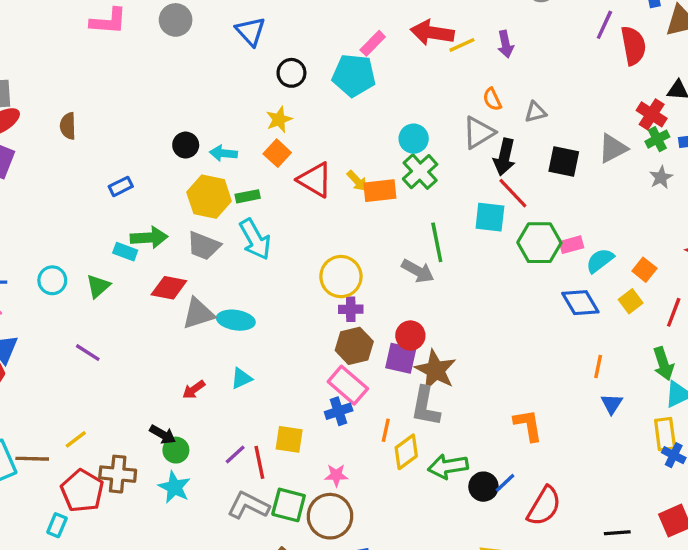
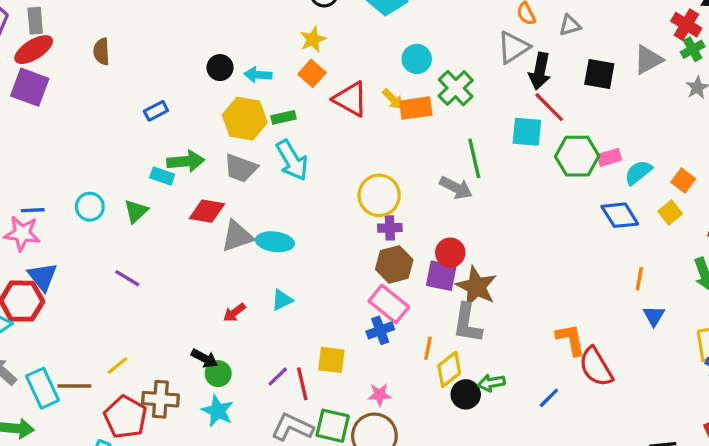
cyan circle: (414, 139) -> (417, 59), moved
green arrow: (448, 466) -> (491, 383), size x0.7
black circle: (483, 487) -> (466, 394), moved
red semicircle: (544, 506) -> (596, 367), moved, turned 120

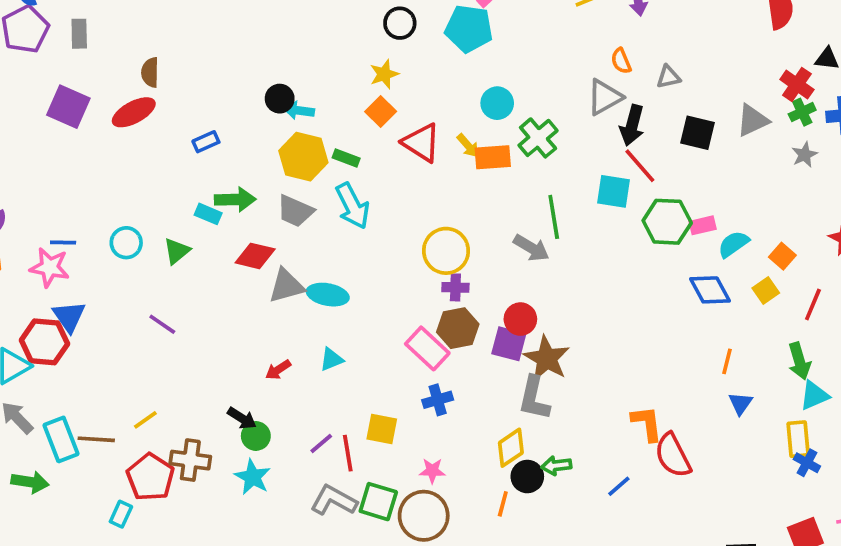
red ellipse: (34, 50) -> (134, 112), moved
cyan arrow: (258, 75) -> (299, 110), moved
green rectangle: (283, 117) -> (346, 158), turned 30
pink rectangle: (389, 304) -> (427, 348), moved
orange line: (428, 348) -> (503, 504), moved

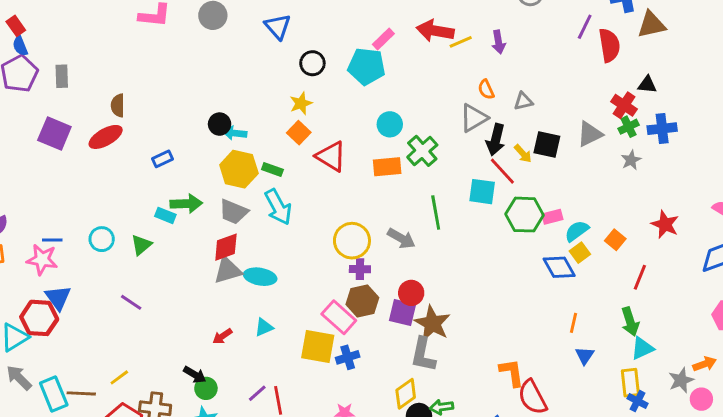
yellow arrow: (468, 146) -> (523, 154), moved
gray arrow: (531, 248) -> (401, 238), moved
red diamond: (255, 256) -> (226, 247), moved, turned -32
yellow square: (766, 291) -> (580, 253), moved
yellow square: (382, 429) -> (318, 347), moved, size x1.4

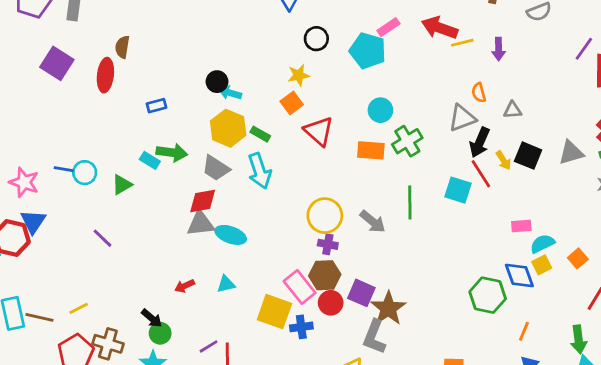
red ellipse: (106, 137) -> (105, 75), turned -64
green hexagon: (525, 215) -> (488, 295), moved
blue line: (52, 240) -> (64, 169), moved
red circle: (411, 293) -> (331, 303), moved

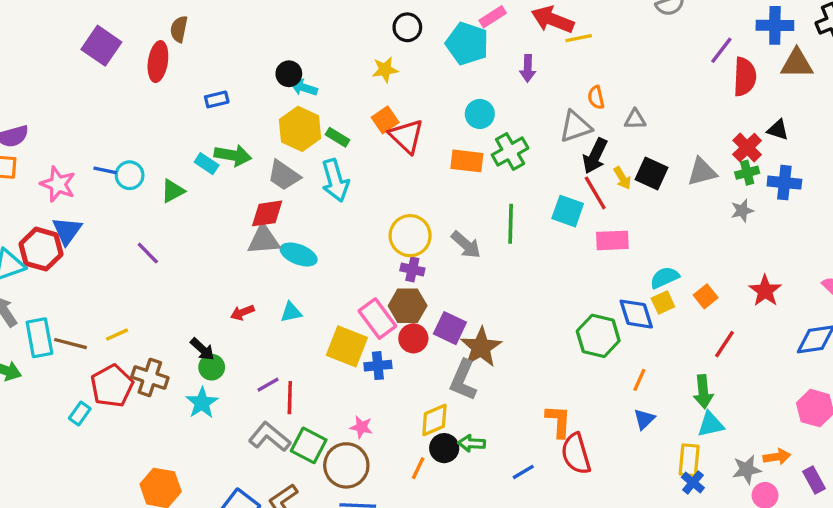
purple arrow: (499, 49) -> (528, 68), moved
orange square: (292, 103) -> (385, 120), moved
pink rectangle: (521, 226) -> (612, 240), moved, size x1.4

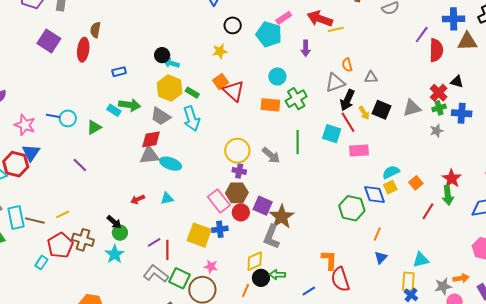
yellow square: (347, 346) -> (199, 235), moved
green arrow: (703, 392) -> (448, 195), moved

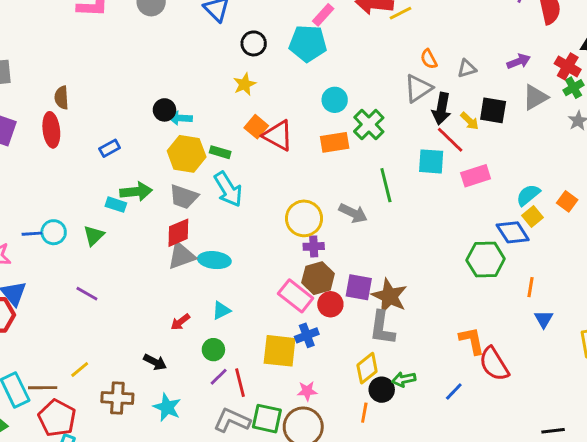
purple arrow: (306, 48) -> (519, 61), moved, turned -98
green circle: (120, 233) -> (213, 350), moved
red pentagon: (60, 245) -> (57, 418), moved

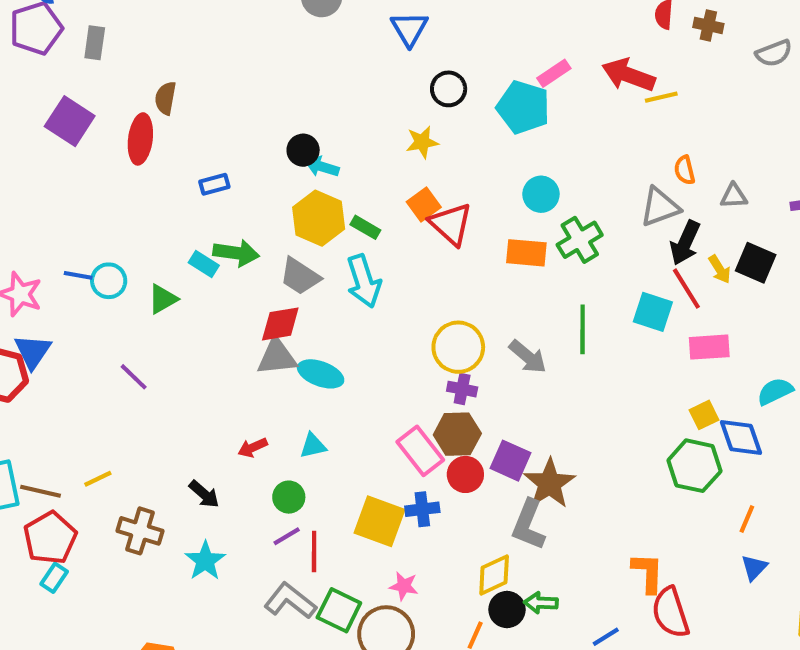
yellow square: (533, 216) -> (704, 415), moved

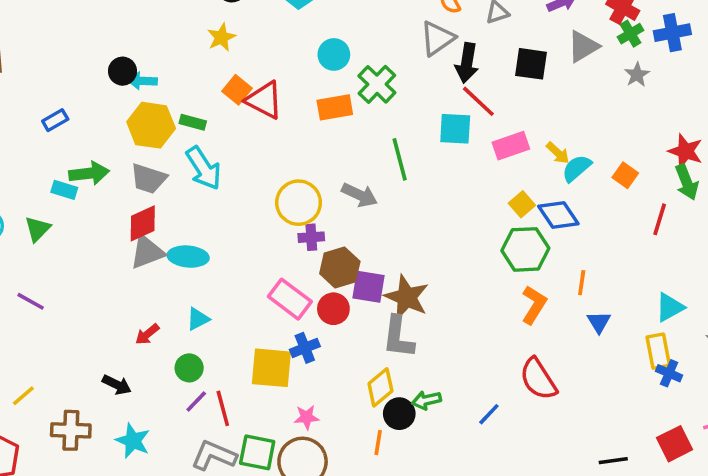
yellow arrow: (720, 269) -> (558, 153), moved
brown hexagon: (457, 434) -> (340, 268), moved
orange L-shape: (648, 573) -> (534, 305), moved, turned 45

